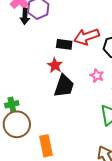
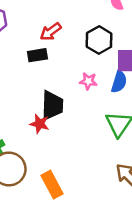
red arrow: (87, 37) -> (51, 32), moved, size x0.7
red star: (55, 65) -> (40, 124), moved

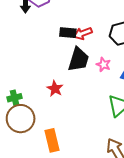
red arrow: (51, 32) -> (83, 33), moved
black trapezoid: (52, 105) -> (79, 59), moved

